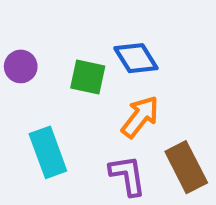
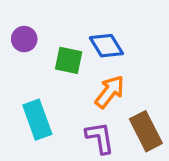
purple circle: (21, 66) -> (24, 39), moved

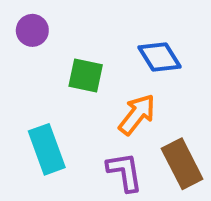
purple circle: (24, 39) -> (32, 30), moved
blue diamond: (106, 46) -> (160, 57), moved

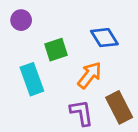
green square: (86, 75) -> (56, 50), turned -30
cyan rectangle: (47, 149) -> (32, 79), moved

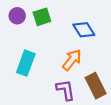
green square: (56, 50) -> (42, 17), moved
cyan rectangle: (32, 79) -> (26, 63), turned 40

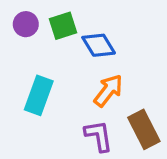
blue diamond: (84, 30) -> (99, 45), moved

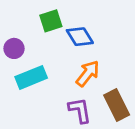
purple circle: (26, 24) -> (14, 48), moved
cyan rectangle: (39, 95) -> (31, 77), turned 48

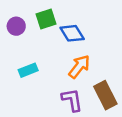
purple circle: (14, 48) -> (16, 26), moved
cyan rectangle: (31, 77) -> (28, 70), size x0.7

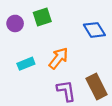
blue diamond: (72, 33) -> (94, 30), moved
orange arrow: (79, 67) -> (59, 58), moved

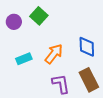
green square: (42, 17) -> (39, 16), turned -30
blue diamond: (94, 30) -> (87, 47), moved, turned 30

